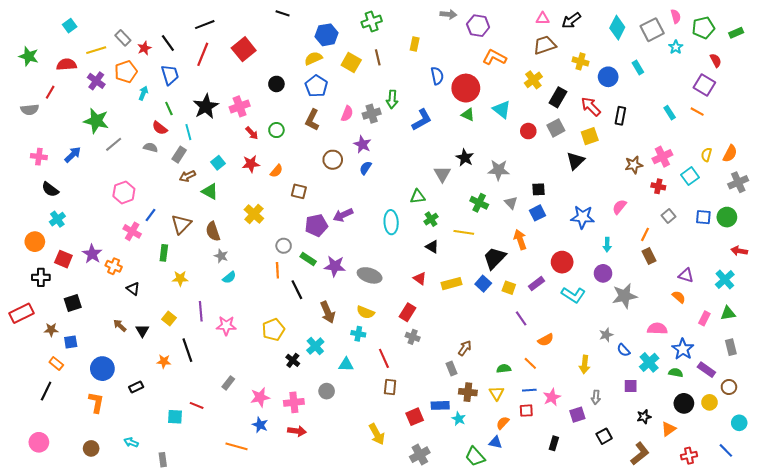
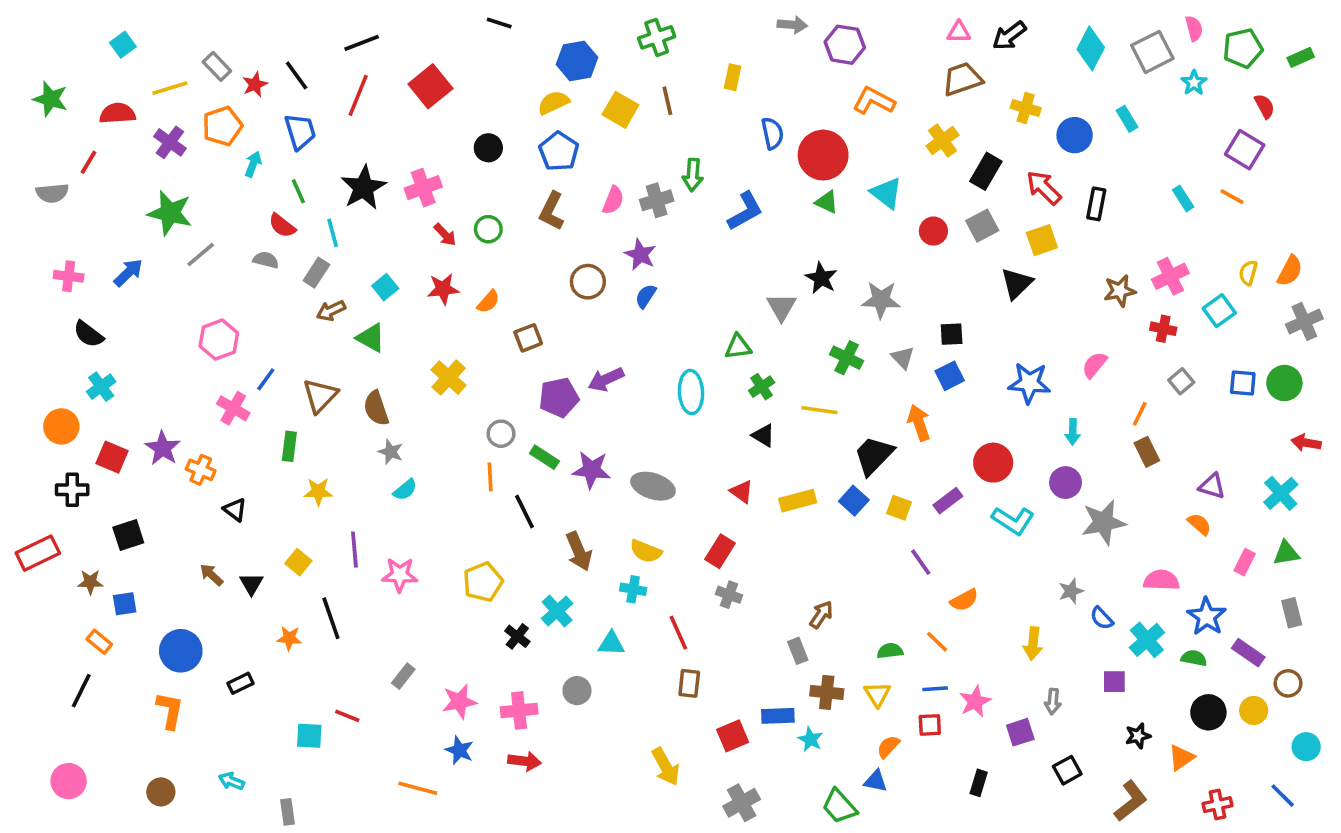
brown square: (299, 191) -> (528, 338), turned -35

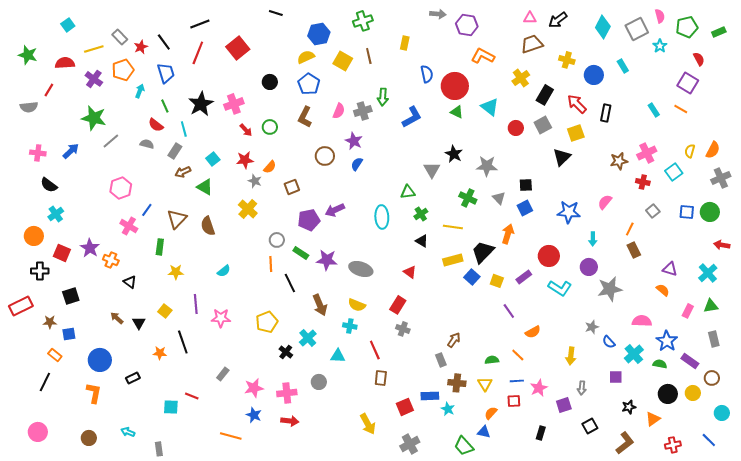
orange arrow: (919, 423) -> (508, 234), turned 36
gray star: (391, 452) -> (255, 181), moved
yellow rectangle: (798, 501) -> (453, 260), moved

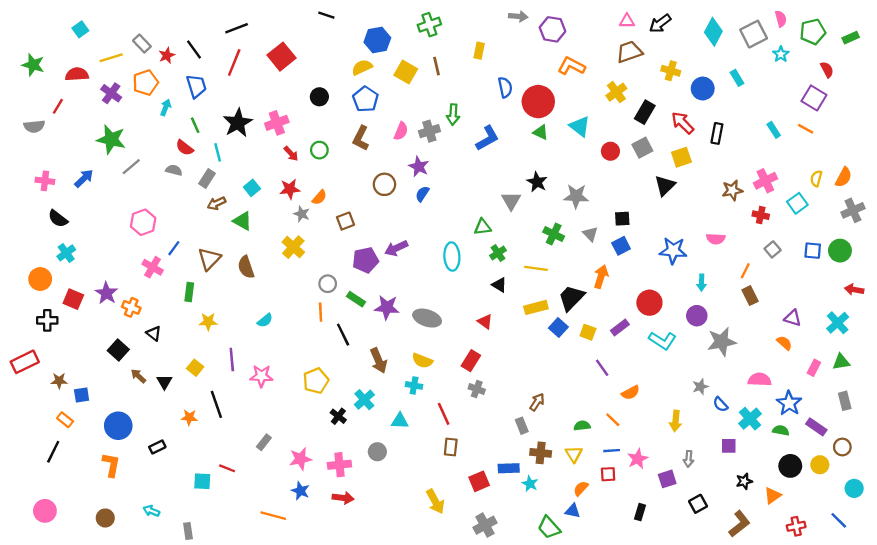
pink semicircle: (605, 202) -> (716, 239), turned -126
black square: (71, 296) -> (118, 350), moved, turned -30

